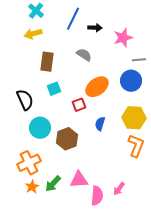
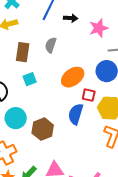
gray semicircle: (84, 55) -> (51, 45), moved, turned -105
red square: (79, 105) -> (89, 95), moved, turned 32
blue semicircle: (100, 124) -> (76, 114), size x1.5

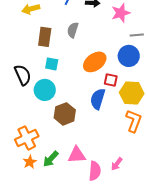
cyan square: (30, 79) -> (52, 64), turned 32
cyan circle: (16, 118) -> (45, 90), moved

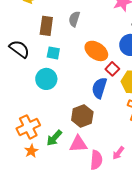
orange ellipse: (95, 62) -> (96, 51), turned 70
black semicircle: (23, 75) -> (19, 49), moved, turned -30
red square: (111, 80) -> (112, 69), turned 32
brown hexagon: (65, 114) -> (82, 116), moved
green arrow: (51, 159) -> (54, 138), moved

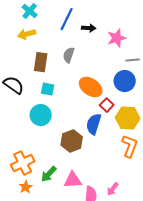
brown hexagon: (82, 116) -> (72, 141), moved

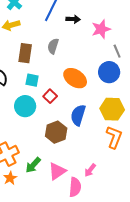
gray line: (133, 60) -> (117, 51), turned 72
red square: (107, 105) -> (50, 96), moved
pink triangle: (73, 180) -> (57, 171), turned -30
pink arrow: (113, 189) -> (90, 170), moved

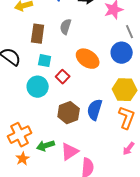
blue semicircle: (78, 115) -> (95, 110), moved
green arrow: (33, 165) -> (46, 146), turned 30
pink arrow: (90, 170) -> (129, 149), moved

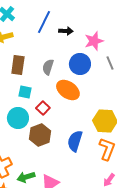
gray semicircle: (66, 27) -> (48, 67), moved
blue circle: (122, 53) -> (80, 64), moved
brown hexagon: (69, 113) -> (40, 135), moved

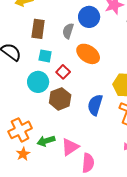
blue circle: (80, 64) -> (89, 17), moved

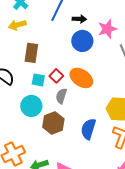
gray semicircle: (68, 31) -> (61, 96), moved
red square: (63, 72) -> (56, 76), moved

